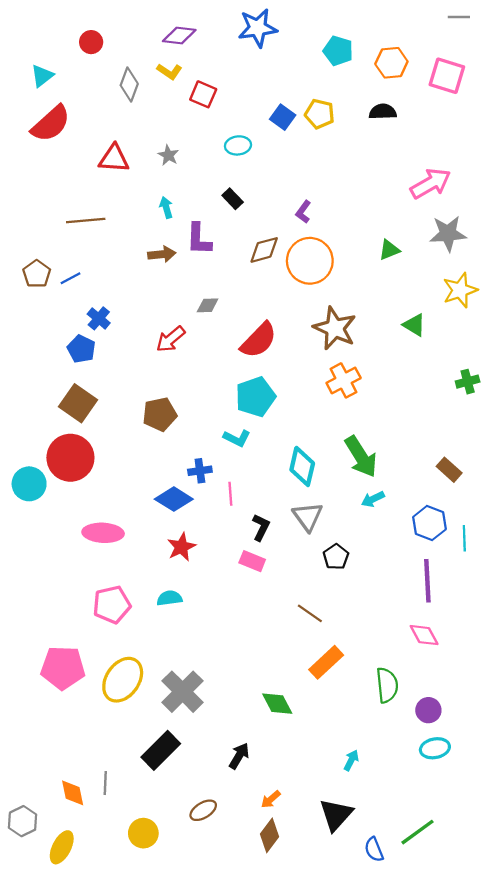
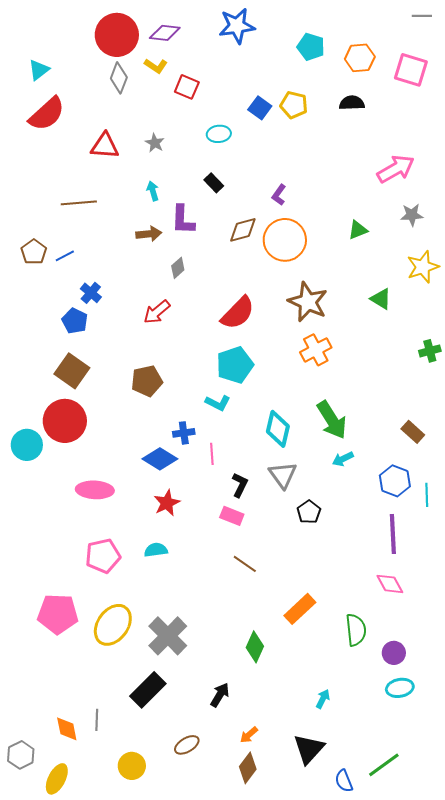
red circle: (91, 42) -> (117, 35), moved, size x2.0
gray star: (448, 234) -> (412, 215), size x0.7
gray diamond: (208, 305) -> (178, 268), moved, turned -40
brown line: (310, 613) -> (245, 564), moved
green diamond: (277, 704) -> (255, 647), turned 52

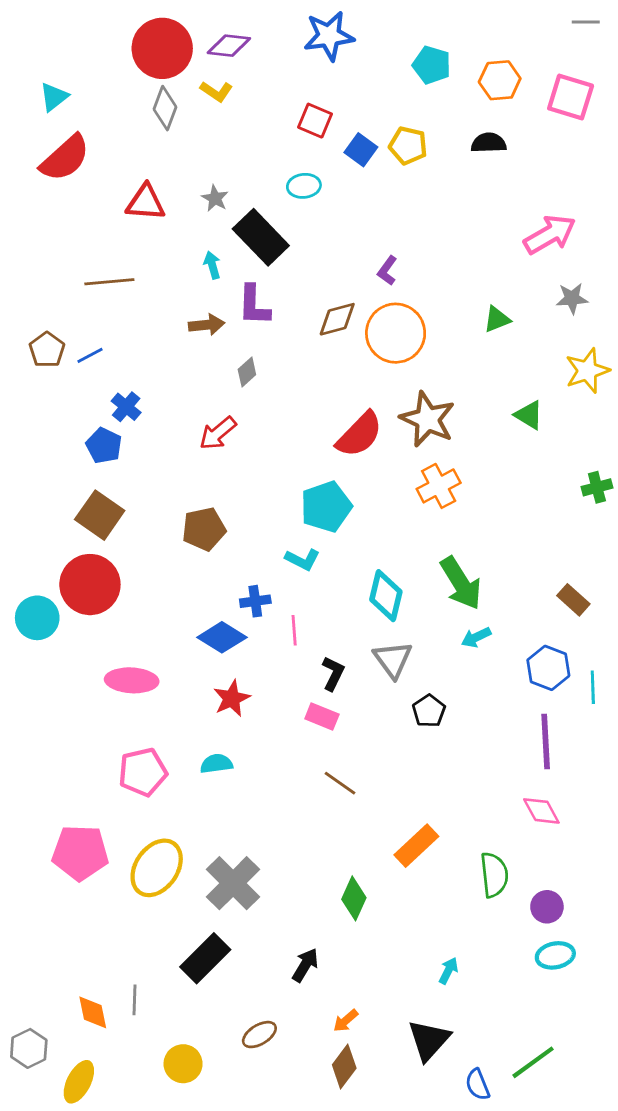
red square: (187, 87) -> (315, 121), moved
black rectangle: (214, 183) -> (261, 237), moved, size x2.0
red semicircle: (238, 313) -> (359, 435), moved

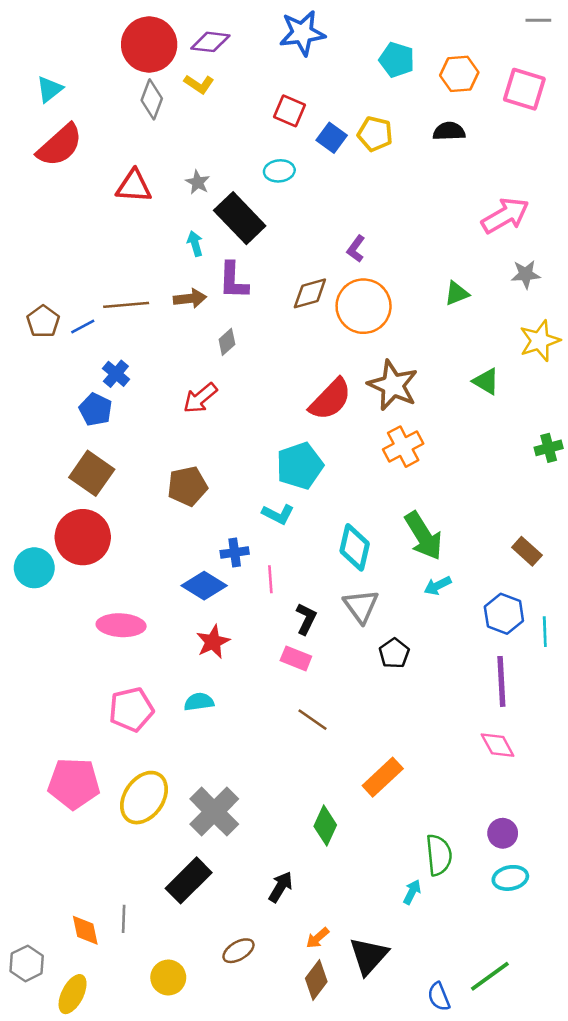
brown line: (109, 282) -> (126, 305), moved
green semicircle: (494, 875) -> (439, 855), moved
black triangle: (429, 1040) -> (369, 956), moved

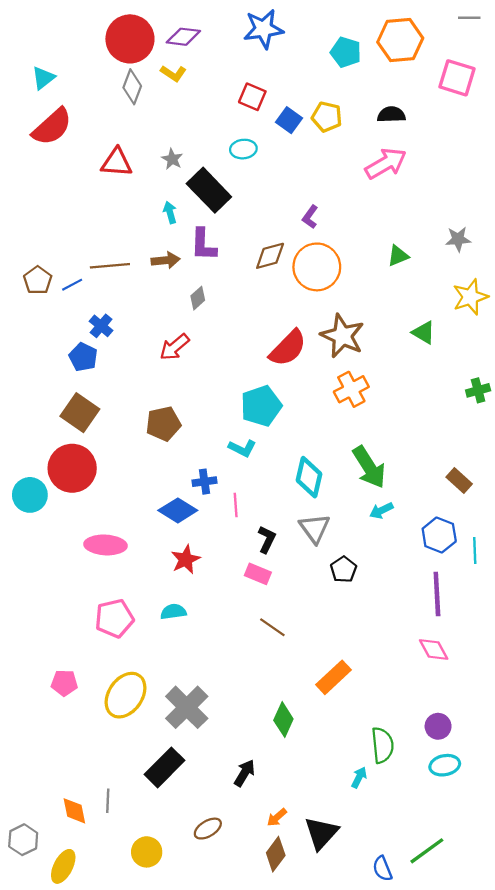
orange hexagon: (459, 74) -> (400, 40), moved, size x1.4
pink arrow: (505, 216) -> (386, 163), moved
pink pentagon: (74, 783) -> (64, 683), size x0.6

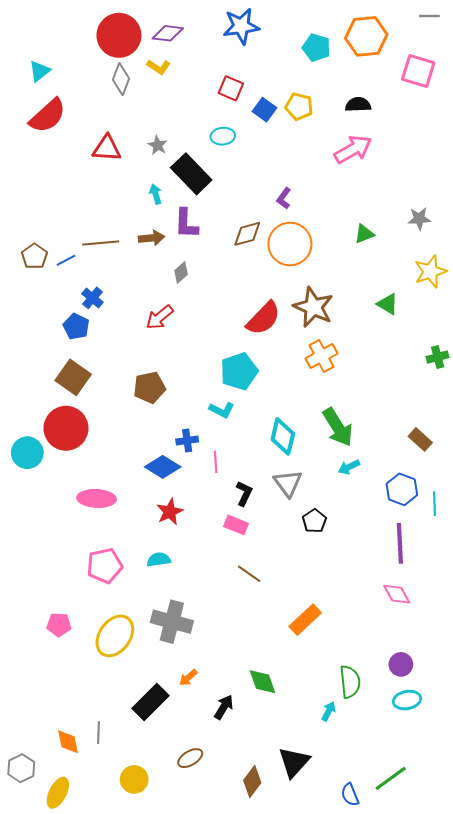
gray cross: (187, 707) -> (172, 622), moved, turned -30
green diamond: (283, 720) -> (262, 682), moved, turned -44
orange arrow: (277, 817) -> (188, 678), moved

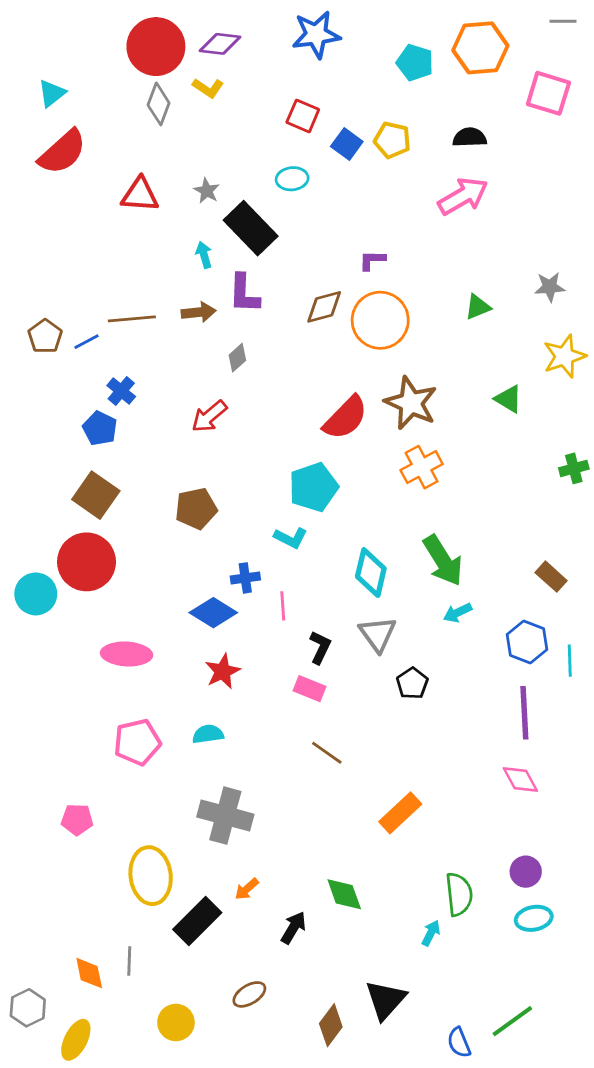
purple L-shape: (284, 198) -> (372, 260), turned 55
yellow ellipse: (115, 636) -> (151, 876), moved, turned -42

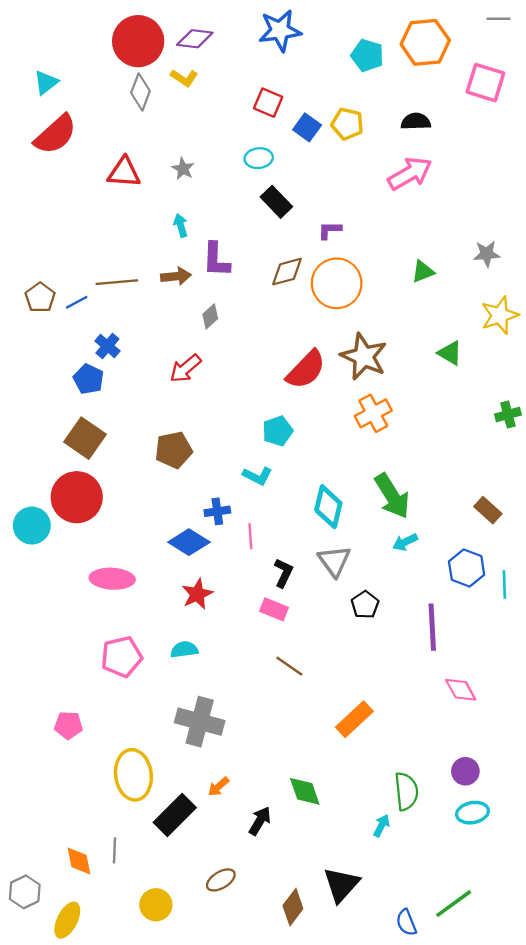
black rectangle: (251, 228) -> (276, 202), moved, size x0.7
cyan pentagon: (313, 487) -> (278, 431), size x0.7
purple line: (524, 713) -> (432, 627), moved

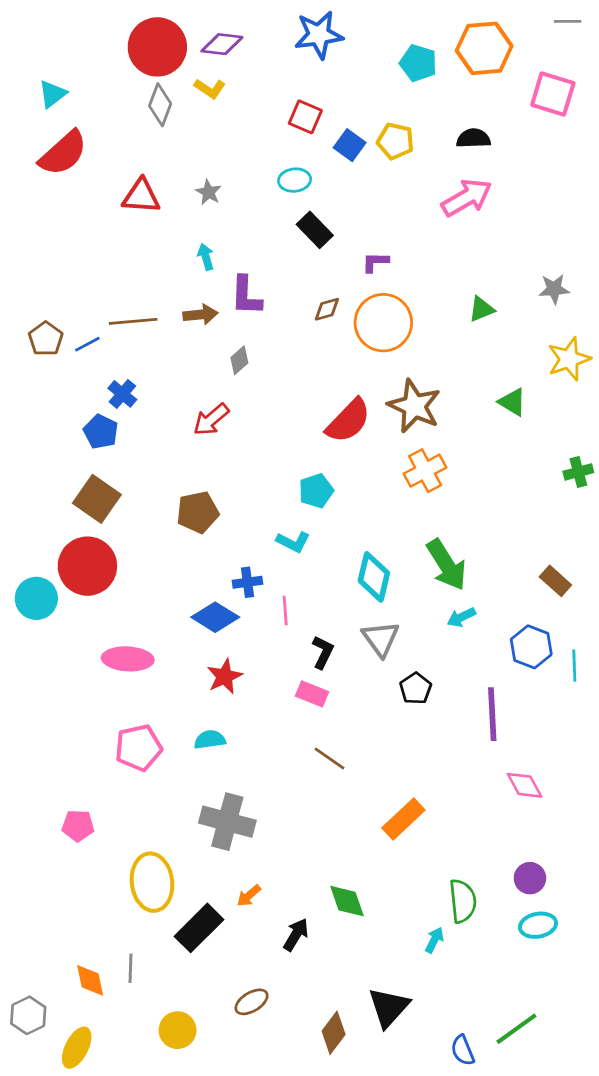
brown diamond: (287, 272) -> (327, 309), size x0.7

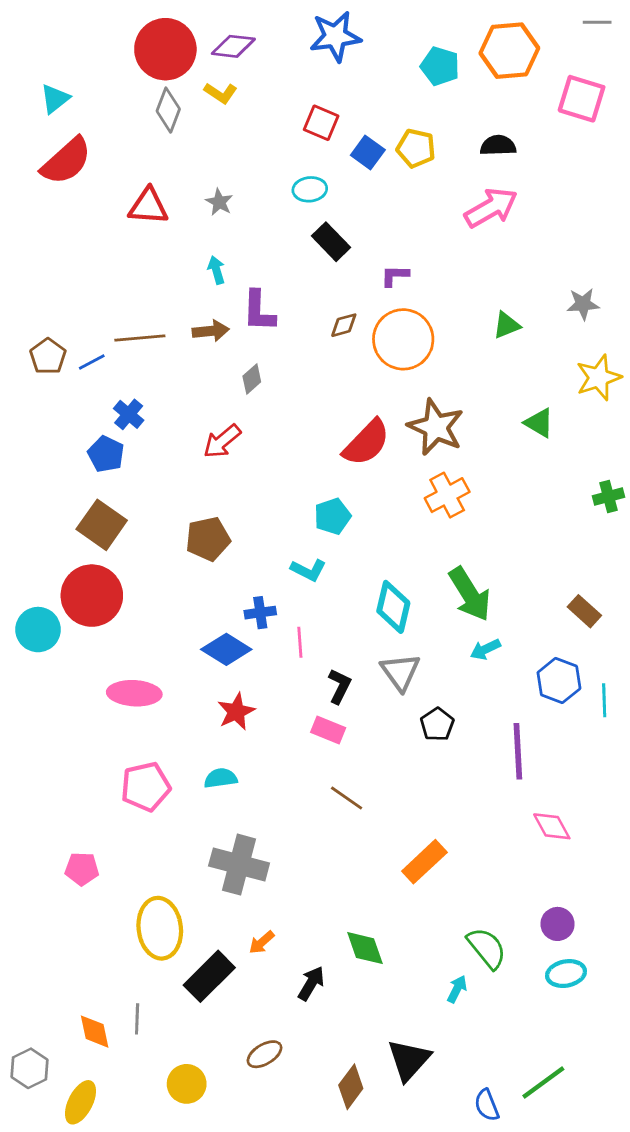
green semicircle: (463, 901) -> (487, 948), turned -33

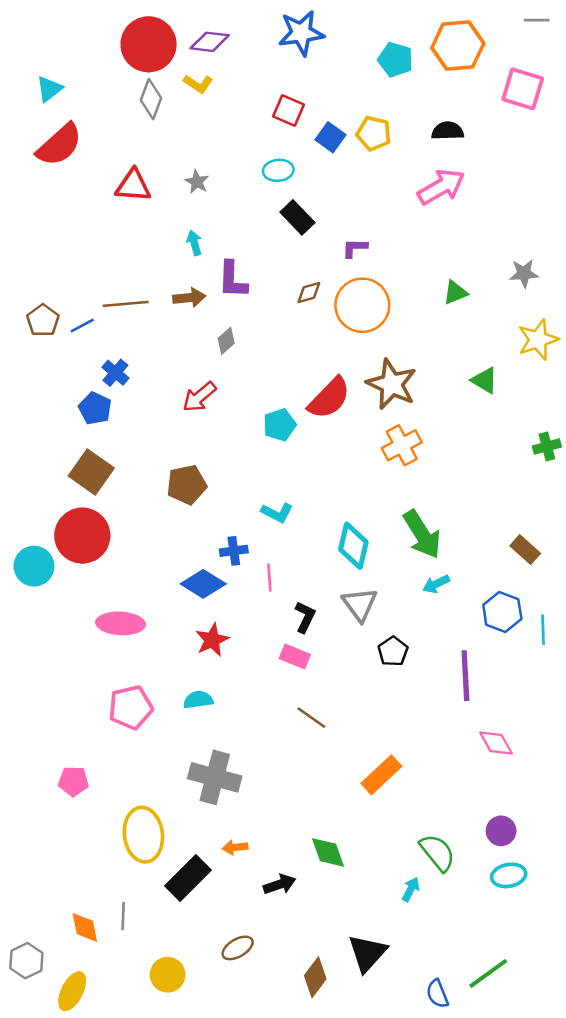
cyan pentagon: (332, 516) -> (280, 425), moved
orange arrow: (262, 942) -> (235, 847), turned 35
black arrow: (311, 983) -> (280, 884), turned 40

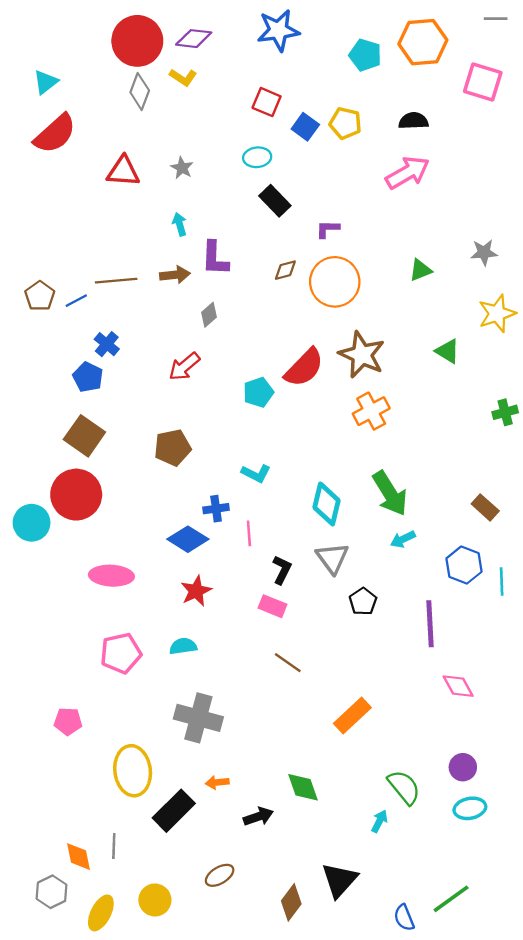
gray hexagon: (26, 961) -> (52, 892), moved
yellow ellipse: (72, 991) -> (101, 913), moved

